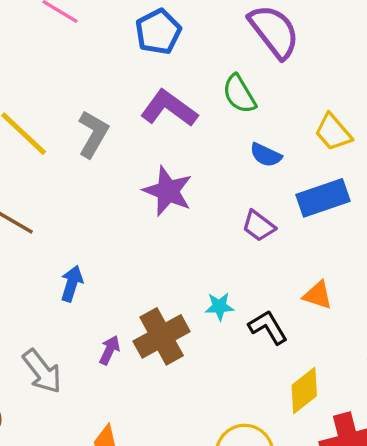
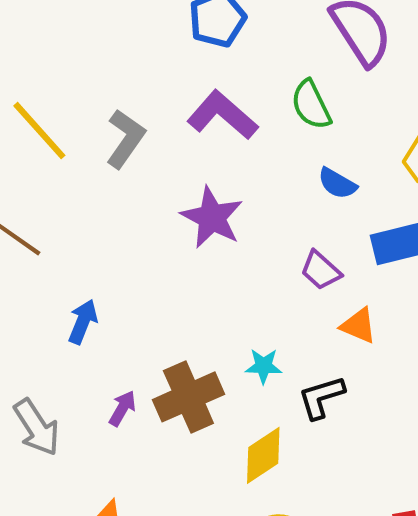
orange triangle: (318, 295) -> (359, 326), moved
black L-shape: (268, 327) -> (321, 397), turned -81
yellow diamond: (304, 390) -> (263, 455), moved

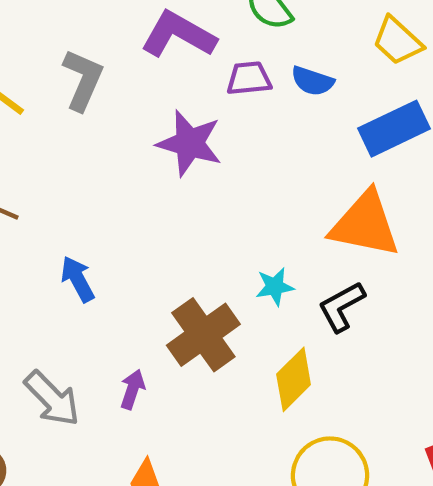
purple trapezoid: (321, 270) -> (249, 78), moved, turned 144
blue arrow: (83, 322) -> (78, 279), turned -39
orange triangle: (359, 326) -> (365, 224), size x1.8
purple arrow: (122, 408) -> (132, 389), moved

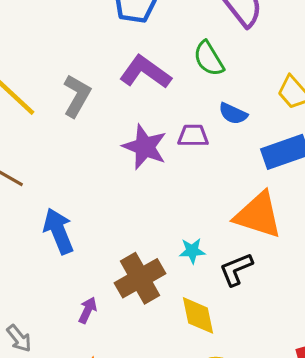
purple trapezoid: (249, 78) -> (193, 136), moved
blue arrow: (78, 279) -> (58, 231), size x1.4
yellow diamond: (294, 379) -> (198, 315), turned -63
gray arrow: (52, 399) -> (19, 338), moved, size x0.7

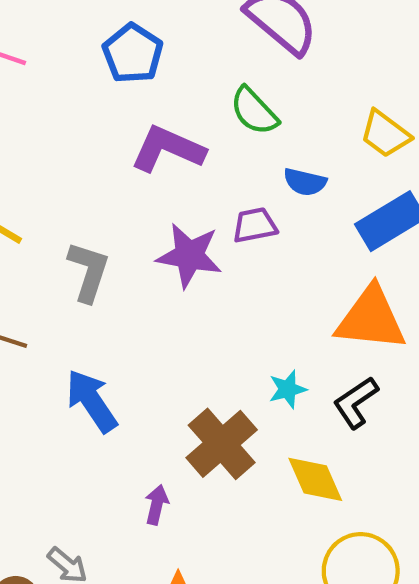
gray L-shape: (77, 96) -> (88, 272), moved

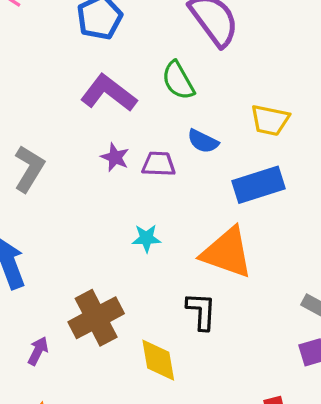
yellow trapezoid: (385, 134) -> (270, 120), turned -39
purple star: (189, 255) -> (115, 157), moved, size x0.6
cyan star: (288, 389) -> (146, 238), moved
black L-shape: (356, 403) -> (201, 311), turned 114

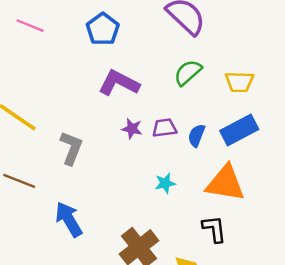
green semicircle: (178, 80) -> (188, 73), moved, turned 88
blue semicircle: (203, 141) -> (197, 135), moved, turned 95

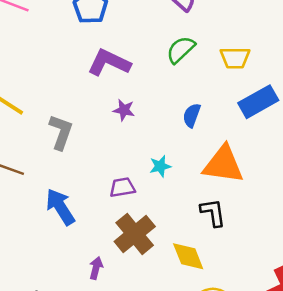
purple trapezoid: (164, 128) -> (122, 187), moved
blue rectangle: (239, 130) -> (258, 102), moved

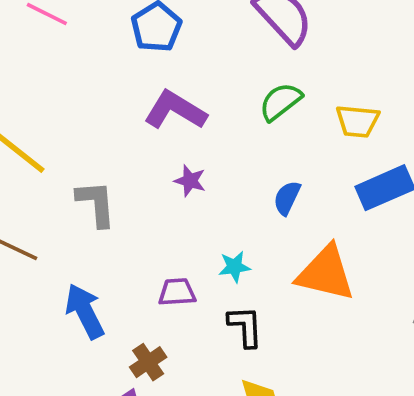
gray L-shape: (61, 132) -> (96, 204), turned -30
black L-shape: (213, 213) -> (245, 326), moved
brown cross: (135, 234) -> (148, 362), moved, size x0.6

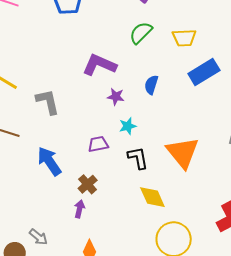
purple L-shape: (175, 110) -> (99, 65), moved
purple star: (190, 181) -> (116, 97), moved
orange triangle: (326, 273) -> (183, 153), moved, turned 45

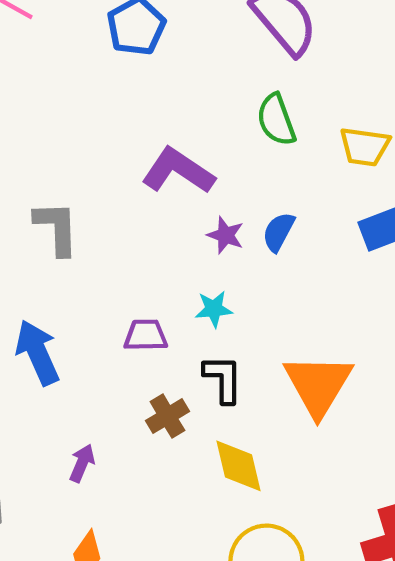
green semicircle: (141, 33) -> (276, 120), turned -75
purple star: (116, 97) -> (226, 235), moved
brown cross: (88, 184) -> (167, 416), moved

